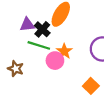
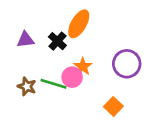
purple triangle: (27, 25) -> (25, 40), moved
green line: (39, 45) -> (53, 84), moved

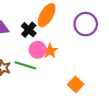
purple circle: (127, 64) -> (86, 24), moved
pink circle: (72, 77) -> (38, 50), moved

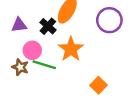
pink circle: (38, 50) -> (32, 50), moved
orange star: (50, 51) -> (71, 49), size x1.5

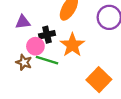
black cross: (48, 26) -> (47, 35), moved, turned 35
orange square: (99, 85) -> (99, 80), size x1.5

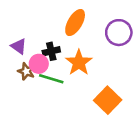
purple triangle: (23, 22) -> (19, 46), moved, turned 42
brown star: (24, 62) -> (26, 71), moved

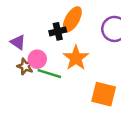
black cross: (51, 51) -> (58, 31), moved
orange square: (108, 100) -> (104, 94), turned -30

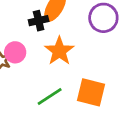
green line: (49, 74) -> (50, 96), moved, turned -50

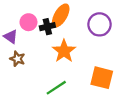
pink circle: (15, 52) -> (28, 22), moved
orange square: (91, 92) -> (102, 78), moved

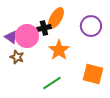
pink circle: (28, 22) -> (27, 36), moved, size x1.5

